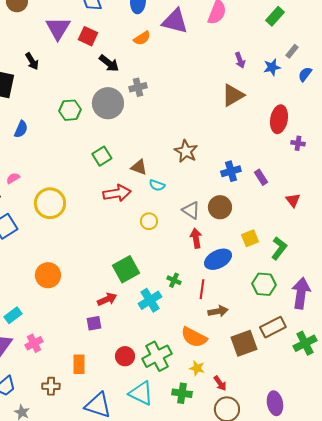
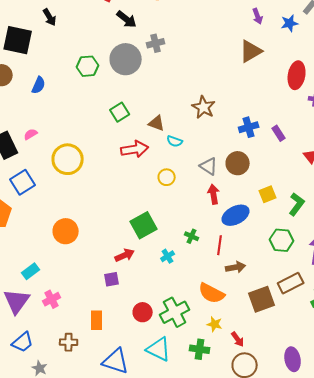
cyan cross: (150, 300) -> (168, 256), size x0.6

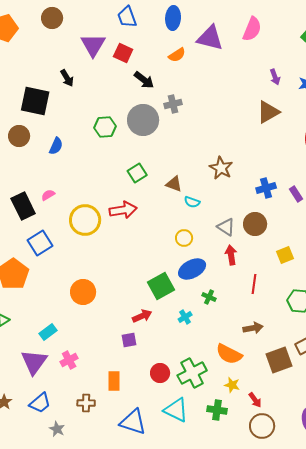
red arrow: (135, 149) -> (123, 210), moved
blue ellipse: (236, 215) -> (192, 269), moved
red line: (220, 245) -> (254, 284), moved

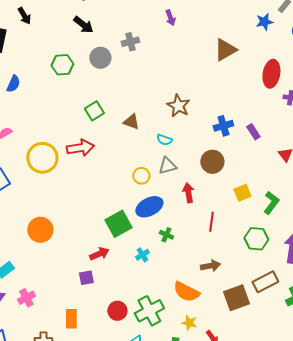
purple arrow: (275, 77) -> (170, 18), moved
black arrow: (144, 80) -> (83, 25), moved
gray circle: (143, 120) -> (100, 58), size x0.7
cyan semicircle: (192, 202) -> (164, 140), moved
gray triangle: (226, 227) -> (167, 166), moved, turned -48

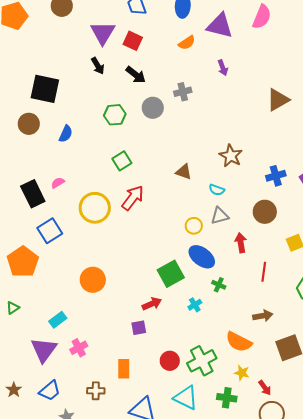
black arrow: (24, 16) -> (98, 66), moved
green square: (94, 111) -> (122, 161), moved
red arrow: (80, 148) -> (133, 198), turned -44
blue ellipse: (149, 207) -> (202, 257), turned 64

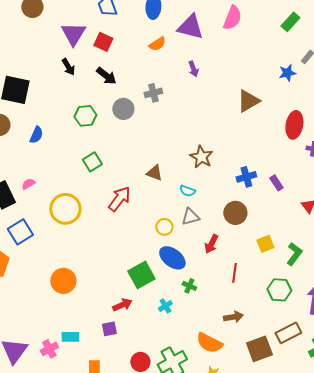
red arrow: (133, 198) -> (119, 199), moved
red arrow: (241, 243) -> (211, 244), turned -144
cyan rectangle: (58, 320) -> (70, 337), moved, turned 36

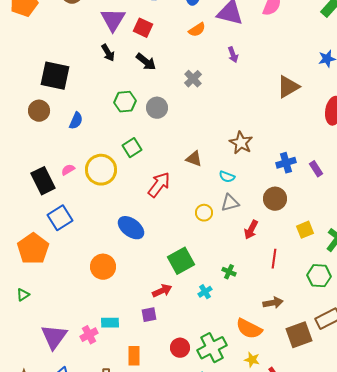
gray cross: (153, 93) -> (193, 79), turned -30
gray circle: (123, 109) -> (157, 108), moved
yellow circle: (65, 209) -> (101, 170), moved
blue ellipse: (172, 258) -> (131, 228), moved

